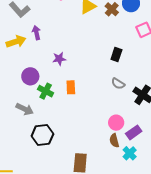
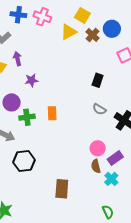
purple star: (59, 59) -> (32, 80), moved
green cross: (46, 91) -> (27, 117), turned -35

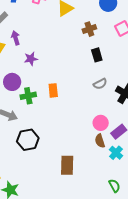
brown cross: (93, 35) -> (89, 29), moved, turned 32
black rectangle: (98, 80) -> (97, 55), turned -32
gray semicircle: (99, 109) -> (100, 84), turned -56

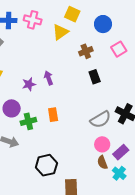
purple arrow: (16, 38) -> (49, 78), moved
gray semicircle: (100, 84) -> (100, 119), moved, size x1.5
black hexagon: (28, 140) -> (46, 165), moved

